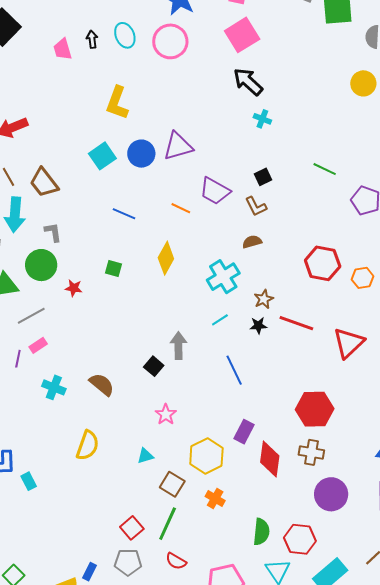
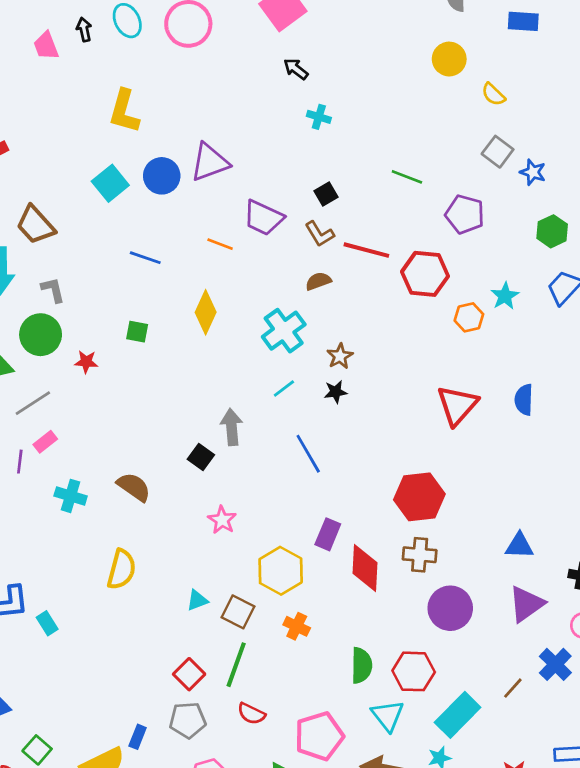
black arrow: (248, 82) -> (296, 69), size x0.6
red hexagon: (323, 263) -> (425, 274), moved
red line: (296, 323) -> (366, 250), moved
cyan triangle: (145, 456) -> (197, 600), moved

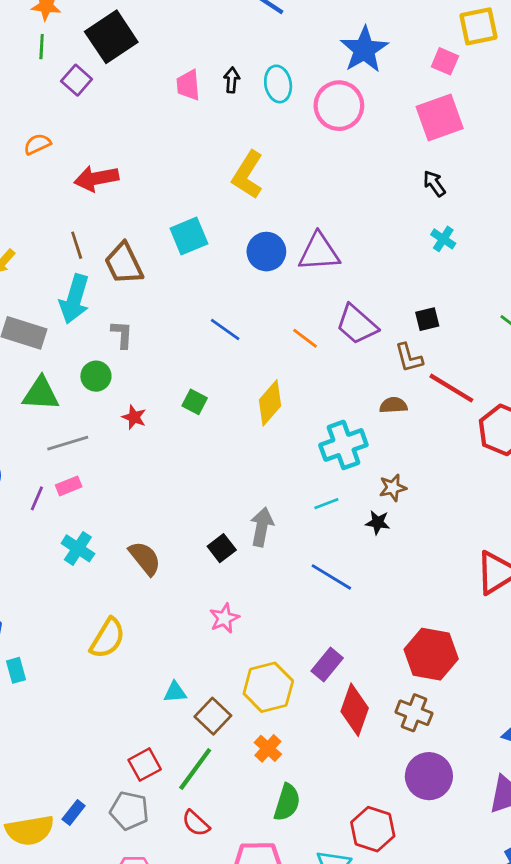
cyan square: (110, 183) -> (189, 236), moved
green circle: (41, 335) -> (96, 376), size x0.7
blue line: (308, 454) -> (331, 577), turned -45
green semicircle: (362, 665) -> (287, 802), moved

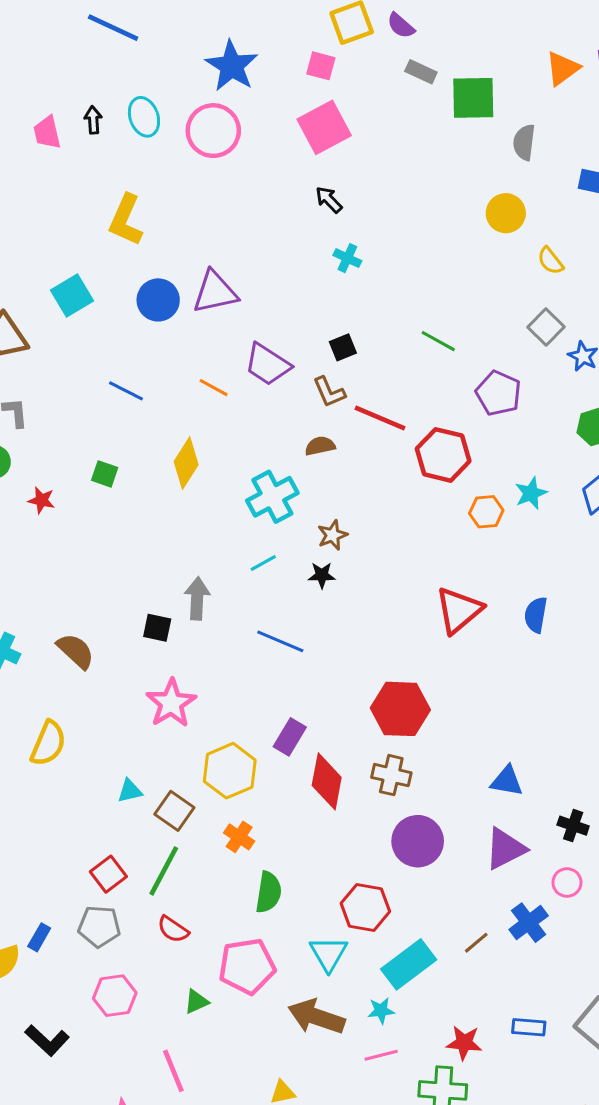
black square: (222, 548) -> (157, 628), turned -32
pink star: (224, 618) -> (171, 703), size x1.5

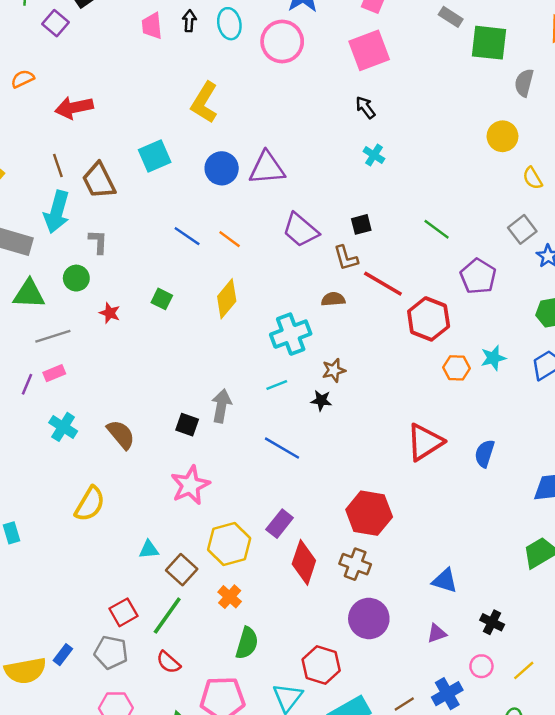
orange line: (214, 388) -> (230, 239), moved
purple triangle: (505, 849) -> (437, 633), size x0.6

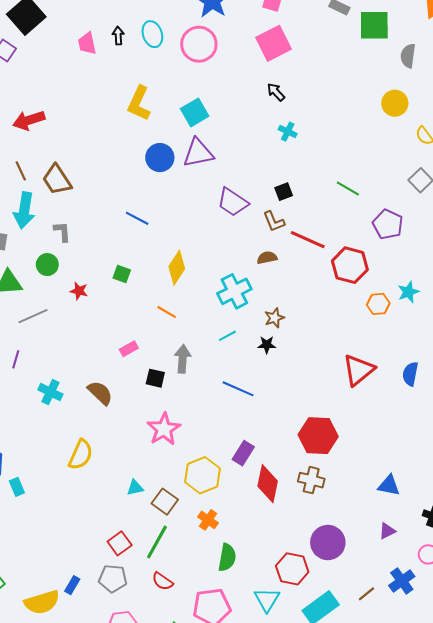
cyan square: (155, 156) -> (195, 112), moved
orange line: (230, 239) -> (167, 312), moved
pink rectangle: (54, 373) -> (129, 349), moved
purple circle: (369, 618) -> (328, 543), moved

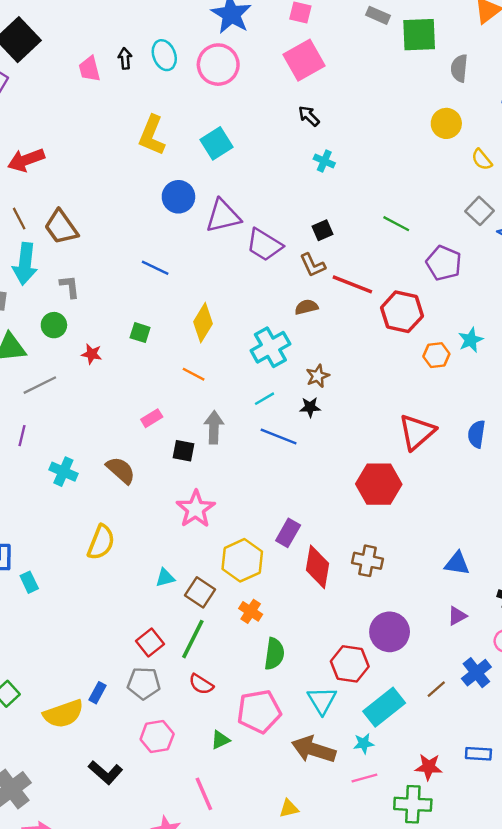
purple triangle: (198, 153) -> (223, 216), moved
blue line: (238, 389) -> (279, 437), moved
red hexagon: (318, 436) -> (379, 484), moved

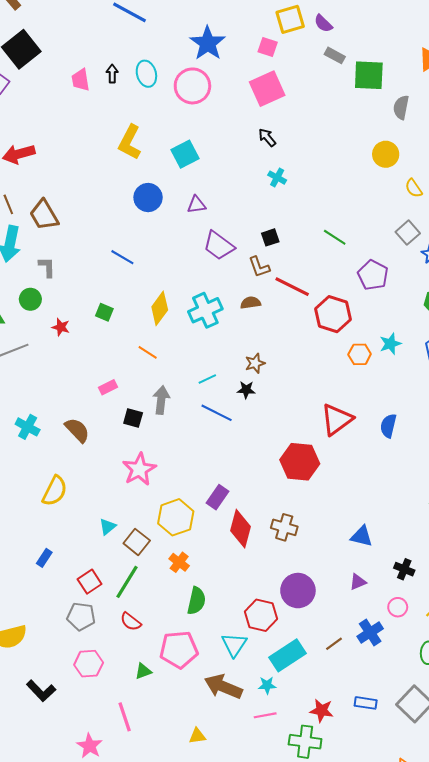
purple triangle: (223, 216) -> (196, 205), moved, size x0.6
cyan cross: (270, 347) -> (205, 310), moved
cyan triangle: (165, 578) -> (108, 527), turned -30
blue rectangle: (98, 693) -> (44, 558), moved

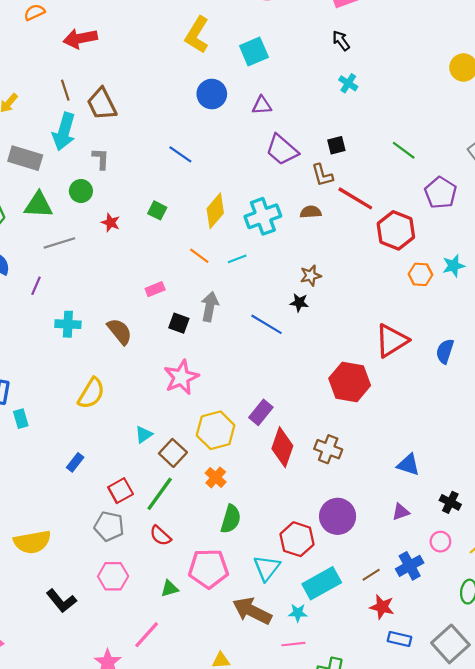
cyan line: (207, 379) -> (237, 259), moved
cyan cross: (28, 427) -> (68, 324), turned -30
red star: (322, 711) -> (382, 607), moved
pink line: (125, 717) -> (147, 635), turned 56

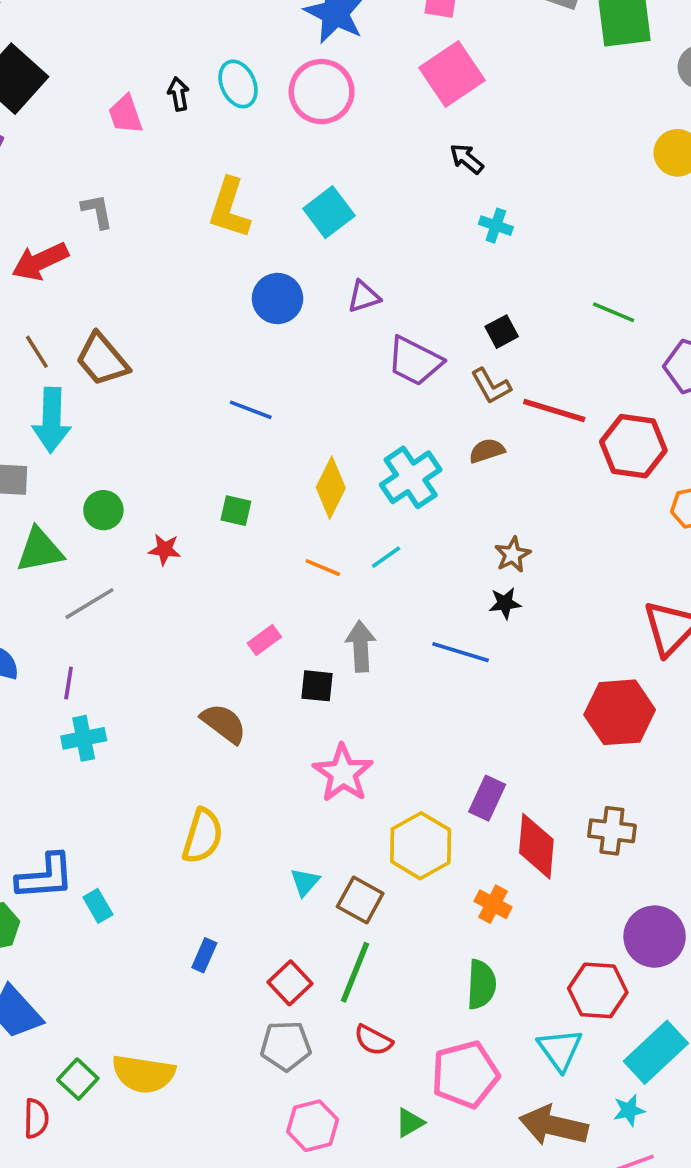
gray L-shape: (101, 159) -> (97, 211), moved
cyan cross: (68, 324) -> (84, 738), moved
orange cross: (216, 477) -> (493, 904), moved
yellow semicircle: (32, 542) -> (143, 1074), moved, turned 33

